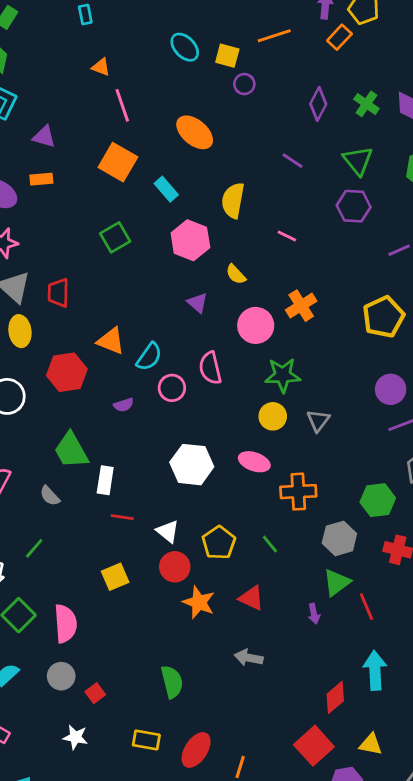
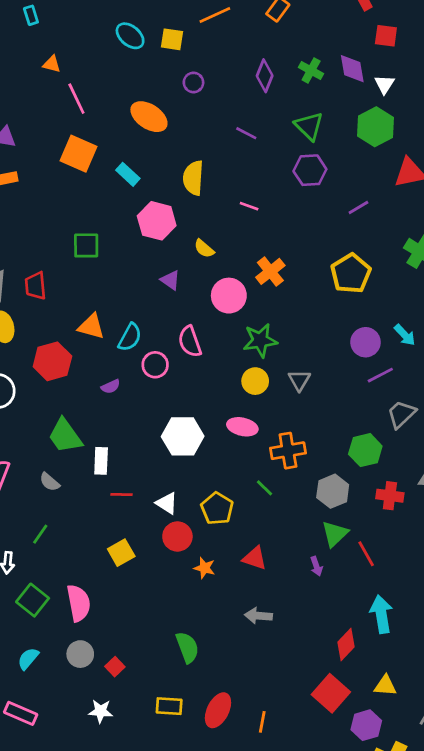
purple circle: (244, 84) -> (193, 82), moved
green square: (115, 237) -> (86, 245), moved, turned 36
green line: (270, 544) -> (265, 488), moved
orange star: (199, 602) -> (205, 568), size x0.7

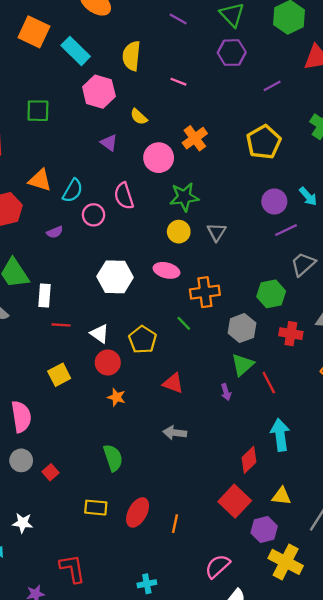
cyan rectangle: (128, 174) -> (76, 51), size x1.4
orange star: (205, 568) -> (116, 397), moved
white star: (101, 711) -> (23, 523), moved

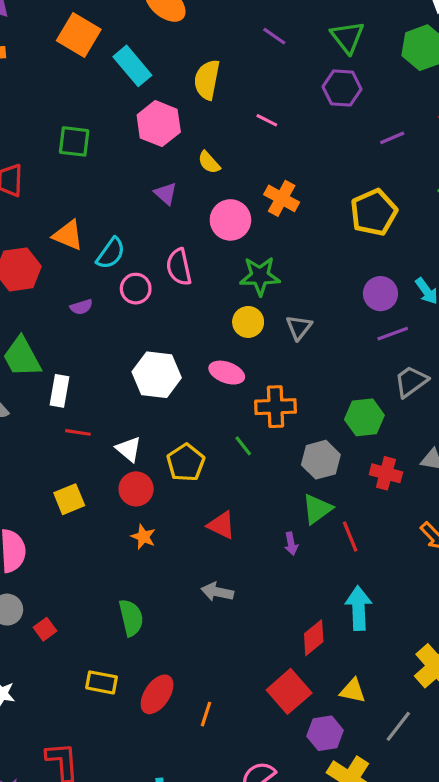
orange cross: (195, 138) -> (282, 198), turned -30

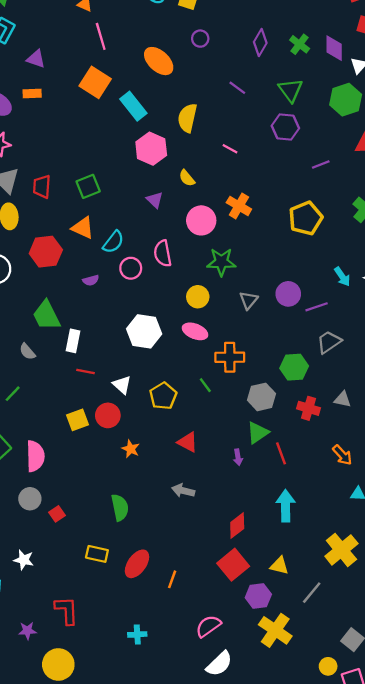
green square: (74, 141) -> (88, 186), moved, turned -30
purple circle: (380, 294) -> (288, 294), moved
yellow circle: (248, 322) -> (198, 297), moved
red circle: (136, 489) -> (108, 415), moved
red diamond: (314, 638) -> (237, 526), moved

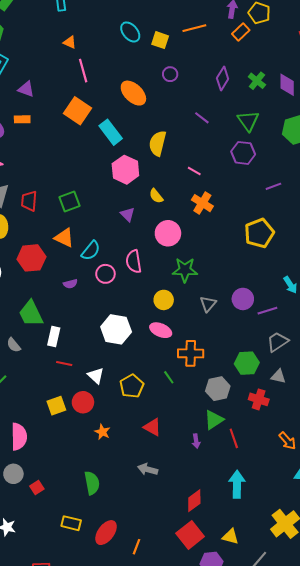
orange cross: (239, 206) -> (202, 203), moved
gray triangle: (343, 399) -> (278, 376), moved

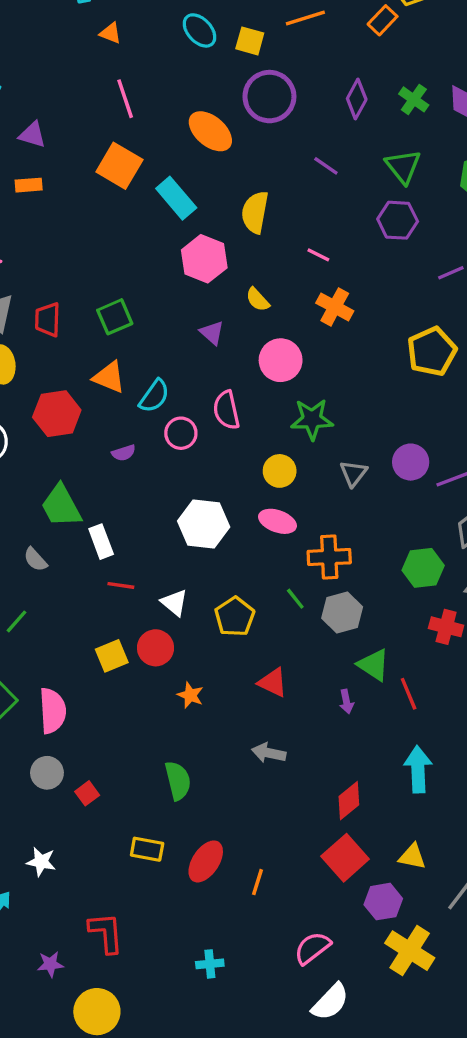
orange triangle: (70, 42) -> (111, 33), moved
purple circle: (170, 74) -> (269, 97), size x2.0
white rectangle: (54, 336) -> (101, 542), turned -30
gray hexagon: (218, 389) -> (342, 613), moved
green triangle: (214, 420) -> (374, 665), turned -50

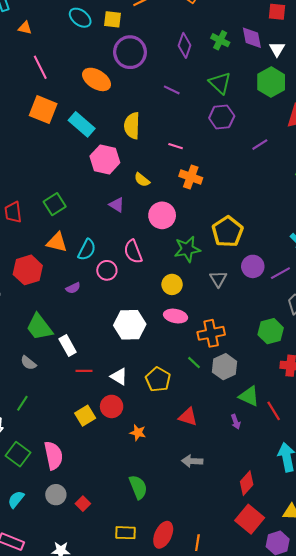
yellow pentagon: (432, 351) -> (227, 232), moved

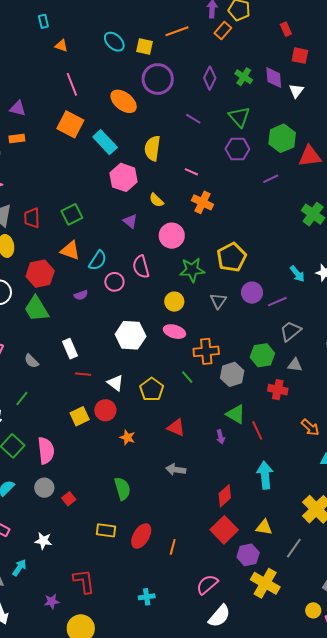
green hexagon: (271, 82) -> (282, 138), moved
green trapezoid: (39, 327) -> (36, 309), moved
gray hexagon: (224, 367) -> (232, 374), moved

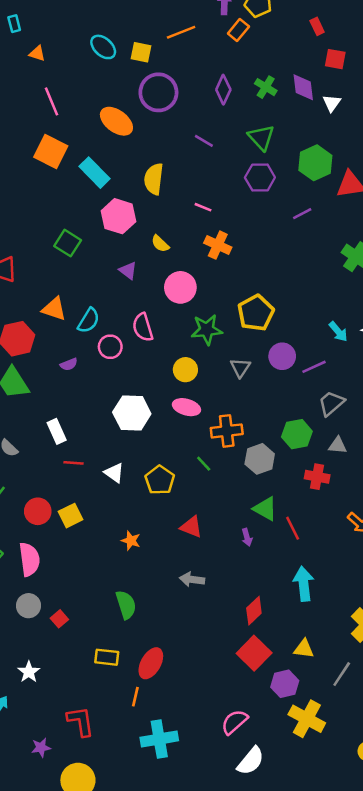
green square: (72, 214) -> (68, 243), moved, turned -30
red circle: (105, 410) -> (38, 511), moved
white star: (43, 541) -> (29, 672), turned 30
orange line: (173, 547) -> (135, 697), moved
cyan cross: (147, 597) -> (159, 739), size x1.8

